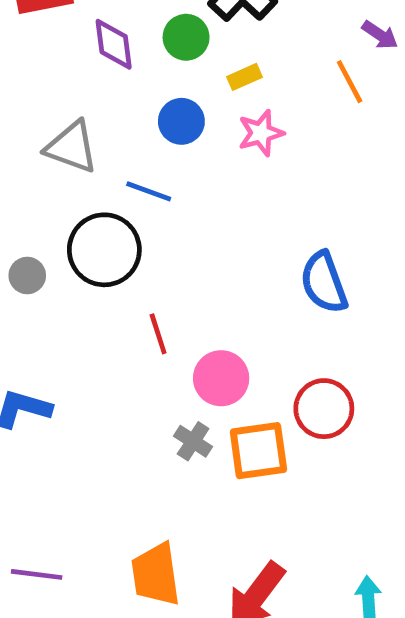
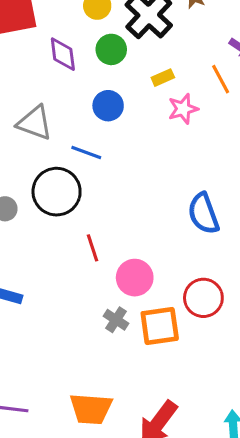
yellow rectangle: (244, 77) -> (163, 78), moved
pink star: (261, 133) -> (183, 109), moved
orange trapezoid: (156, 574) -> (91, 409), turned -78

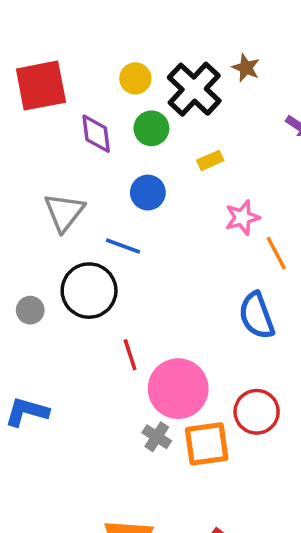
orange line: (221, 79) -> (276, 253), moved
pink star: (183, 109) -> (242, 217), moved
gray triangle: (35, 123) -> (64, 212), turned 48
pink circle: (135, 278) -> (178, 389), size x1.4

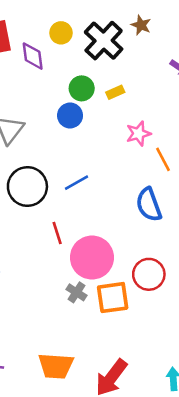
green circle: (151, 128) -> (82, 88), moved
purple diamond: (96, 134) -> (33, 56), moved
blue line: (123, 246) -> (76, 183), moved, turned -50

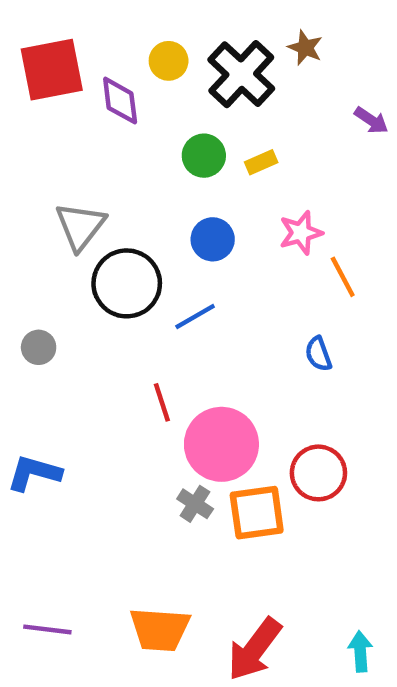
blue circle: (70, 115) -> (213, 239), moved
black circle: (27, 187) -> (127, 283), moved
blue semicircle: (149, 205) -> (318, 354), size x0.6

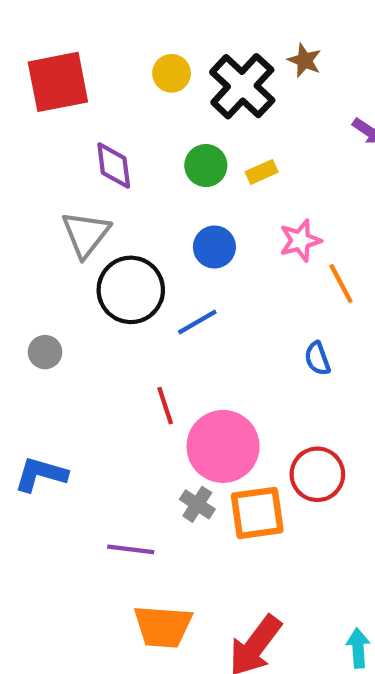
purple diamond: (120, 101) -> (114, 166), moved
purple line: (47, 629) -> (131, 549), moved

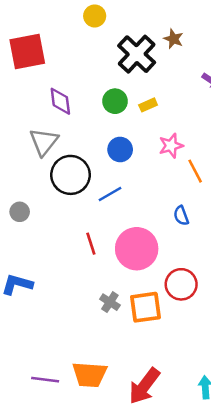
yellow circle: (172, 73) -> (95, 16), moved
pink circle: (223, 446) -> (137, 249), moved
purple line: (131, 549) -> (45, 380), moved

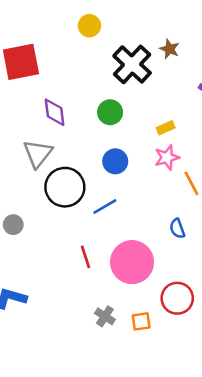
yellow rectangle: (148, 105) -> (166, 128), moved
orange square: (146, 307) -> (141, 321), size x0.6

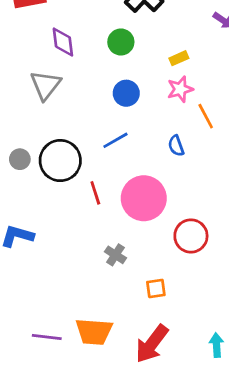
black circle: (65, 187) -> (60, 161), moved
blue semicircle: (177, 228) -> (176, 146), moved
orange square: (141, 321) -> (156, 289), moved

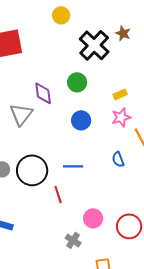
purple diamond: (63, 42) -> (43, 93), moved
blue line: (115, 140) -> (73, 166), moved, turned 30
pink circle: (144, 198) -> (93, 218), moved, size x0.6

